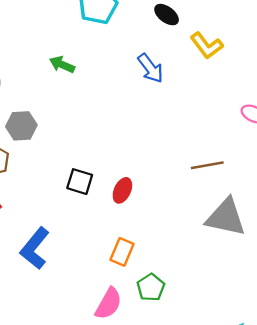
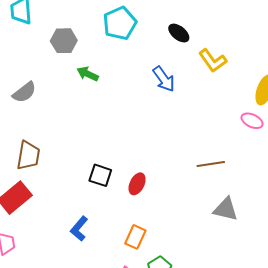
gray hexagon: (21, 126) -> (64, 41), moved
gray triangle: (226, 217) -> (226, 209), size x0.7
blue L-shape: (35, 248) -> (79, 229), moved, size x0.7

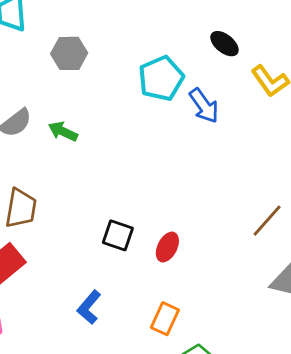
cyan pentagon: (120, 23) -> (161, 78), moved
green arrow: (88, 74) -> (63, 131), moved
brown line: (211, 164) -> (267, 221), turned -40

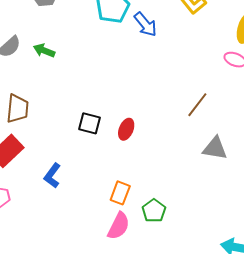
blue L-shape: (89, 307) -> (52, 176), moved
orange rectangle: (165, 319) -> (120, 193), moved

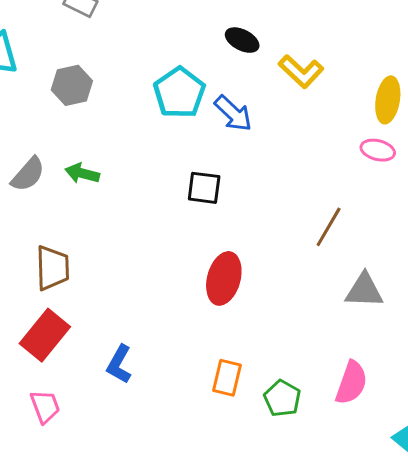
black square: (90, 123) -> (204, 188), moved
red ellipse: (126, 129) -> (224, 278), size x1.5
pink semicircle: (119, 226) -> (351, 383), moved

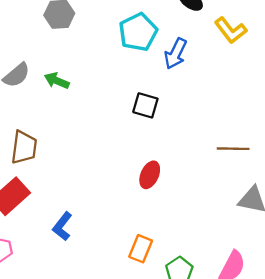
blue arrow: (233, 113) -> (176, 54), turned 64
brown line: (329, 227) -> (233, 149), turned 52
red ellipse: (224, 278) -> (150, 175), size x0.7

